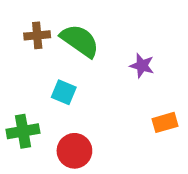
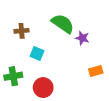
brown cross: (37, 35) -> (22, 31), moved
green semicircle: (80, 41) -> (63, 24), moved

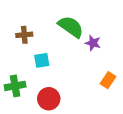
cyan square: (37, 54) -> (42, 60), turned -32
orange rectangle: (96, 71) -> (108, 80), turned -40

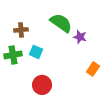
cyan square: (42, 60) -> (36, 52), turned 32
green cross: (15, 86) -> (13, 55), moved

